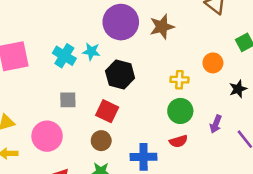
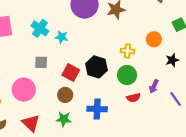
cyan star: (91, 51) -> (62, 37), moved
black hexagon: (120, 74) -> (96, 67), moved
red semicircle: (178, 141) -> (133, 98), moved

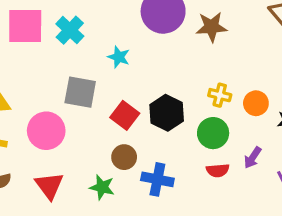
cyan cross: (40, 28) -> (70, 30), moved
orange circle: (154, 39) -> (256, 103), moved
gray square: (41, 62) -> (80, 92), size x1.5
brown circle: (65, 95) -> (124, 157), moved

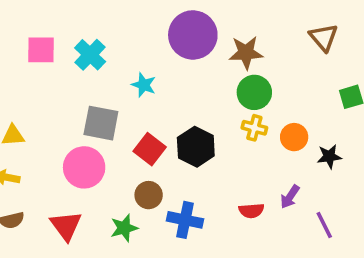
pink square: (25, 26) -> (41, 50), size x0.7
pink circle: (46, 131) -> (84, 167), moved
green circle: (213, 133) -> (254, 92), moved
green star: (102, 187) -> (124, 228), turned -30

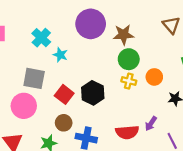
cyan cross: (90, 55) -> (41, 38), moved
orange circle: (294, 137) -> (154, 77), moved
red semicircle: (251, 211) -> (127, 132), size x1.5

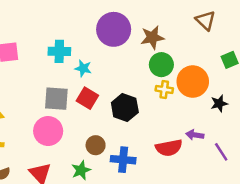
cyan cross: (41, 38) -> (59, 51), turned -36
orange circle: (154, 77) -> (193, 82), size x1.6
red square: (64, 94) -> (87, 98), moved
purple arrow: (151, 124) -> (195, 135), turned 72

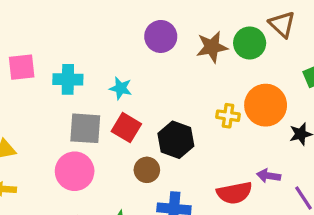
purple circle: (114, 29) -> (161, 36), size x0.7
cyan cross: (59, 51) -> (68, 79), moved
green circle: (161, 65) -> (250, 43), moved
brown circle: (96, 145) -> (147, 170), moved

